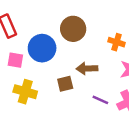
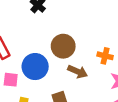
brown arrow: (87, 68) -> (78, 72), moved, turned -150

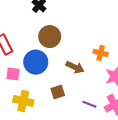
brown circle: (63, 46) -> (50, 37), moved

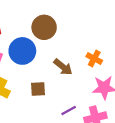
purple line: (89, 104) -> (69, 111), turned -64

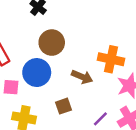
orange cross: (94, 59) -> (111, 59), size x1.5

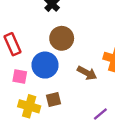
brown square: (63, 106) -> (54, 99), moved

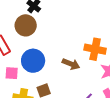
brown circle: (62, 38) -> (26, 25), moved

